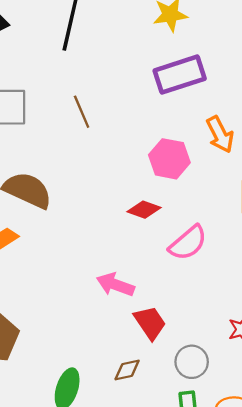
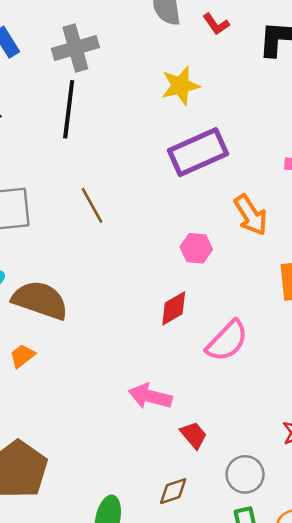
pink hexagon: (169, 159) -> (196, 248), size x0.7
red diamond: (144, 210) -> (174, 308), turned -44
red trapezoid: (150, 323) -> (194, 435), size x0.7

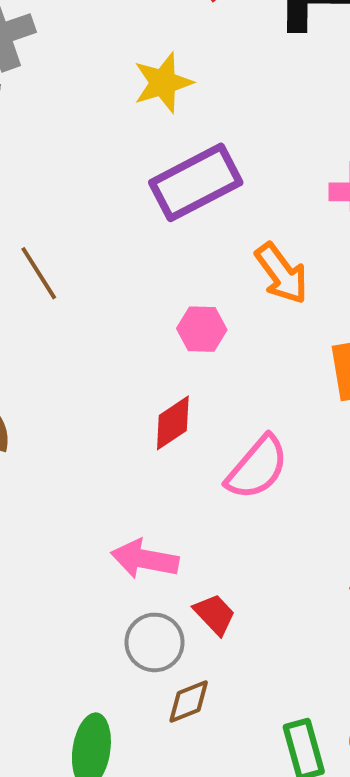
gray circle: (245, 474) -> (155, 642), moved

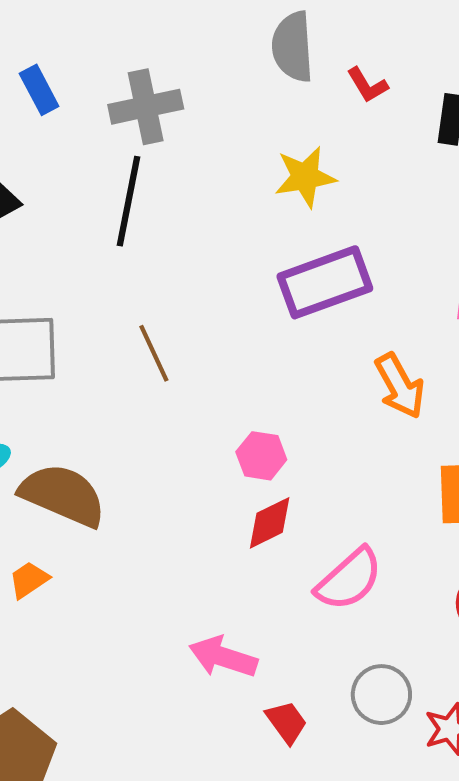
pink hexagon: (202, 329) -> (261, 456), moved
gray circle: (155, 642) -> (381, 695), moved

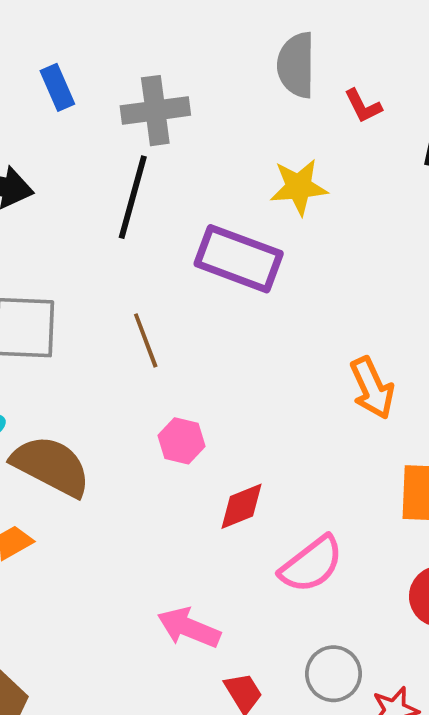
purple rectangle: (325, 282) -> (239, 259), moved, turned 36
pink hexagon: (261, 456) -> (181, 441), moved

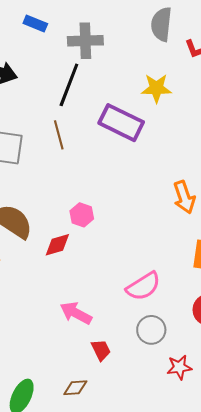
blue rectangle: (57, 87) -> (35, 23), turned -50
brown line: (146, 340) -> (59, 135), moved
red diamond: (242, 506) -> (57, 245), moved
gray circle: (333, 674) -> (151, 330), moved

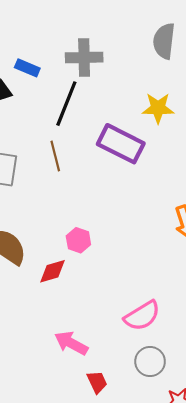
blue rectangle: (35, 23) -> (27, 68), moved

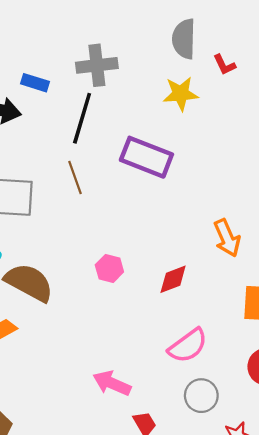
yellow star: (158, 108) -> (181, 94), moved
red diamond: (52, 271) -> (173, 279), moved

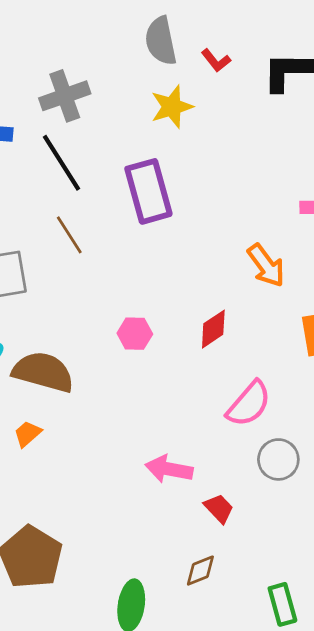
black line: (82, 118) -> (61, 163), turned -36
purple rectangle: (146, 157) -> (148, 191), turned 66

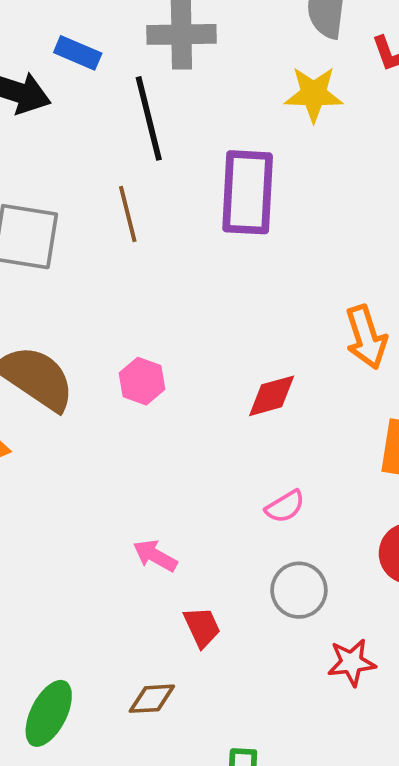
pink hexagon: (135, 334) -> (142, 381), moved
pink semicircle: (249, 404) -> (285, 506), size x0.6
pink arrow: (169, 469) -> (155, 556), size x0.7

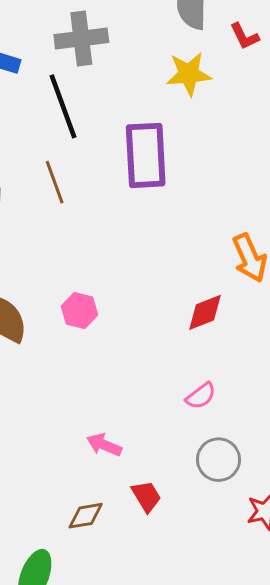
red diamond: (272, 396) -> (205, 312), moved
brown diamond: (152, 699) -> (86, 516), moved

